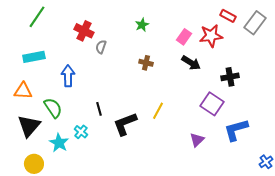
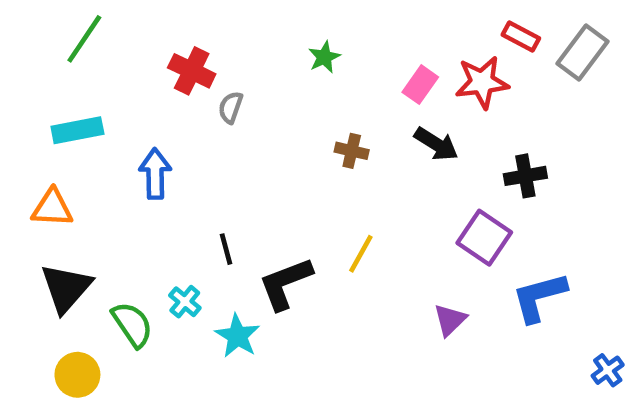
brown cross: (146, 63) -> (352, 151), moved
green semicircle: (53, 108) -> (132, 325), moved
cyan star: (59, 143) -> (237, 336), moved

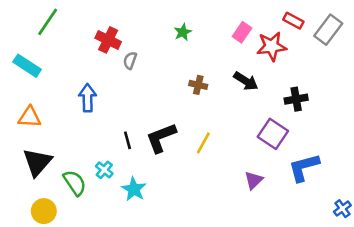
pink rectangle: (420, 85) -> (242, 32), moved
cyan rectangle: (77, 130) -> (27, 66), moved, turned 44
black L-shape: (285, 283) -> (161, 138), moved

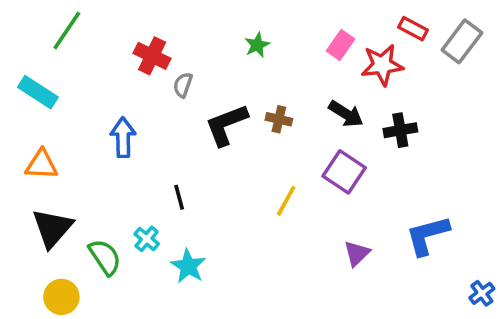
black cross: (296, 99) -> (400, 130), moved
purple square: (273, 134) -> (344, 172), moved
black L-shape: (161, 138) -> (226, 125), moved

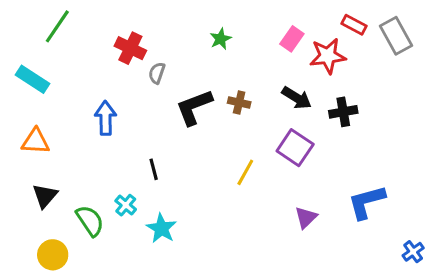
gray rectangle: (462, 41) -> (396, 36), turned -66
black triangle: (52, 228) -> (45, 196), size x0.7

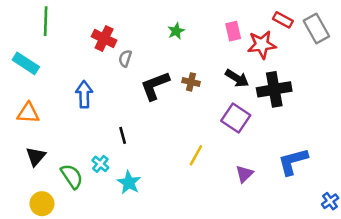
green line: (57, 26) -> (46, 21), turned -32
pink rectangle: (292, 39) -> (233, 31), turned -48
black cross: (343, 112) -> (274, 89), size x1.5
yellow line: (245, 172) -> (196, 155), moved

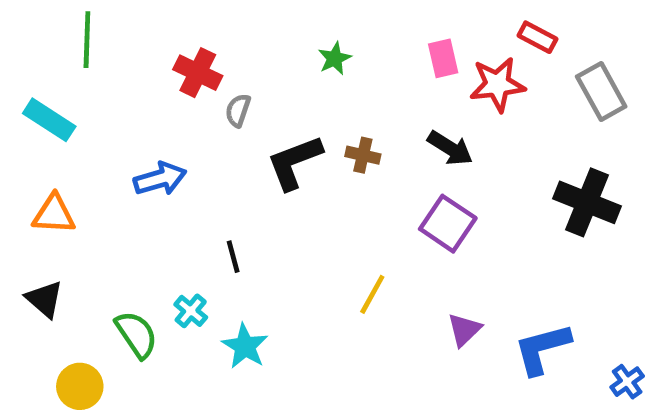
gray rectangle: (316, 29) -> (601, 91), moved
black cross: (274, 89) -> (587, 202), moved, turned 32
blue arrow: (84, 94) -> (160, 179), turned 75
black triangle: (36, 156) -> (44, 299), moved, turned -30
blue L-shape: (293, 161) -> (542, 349), moved

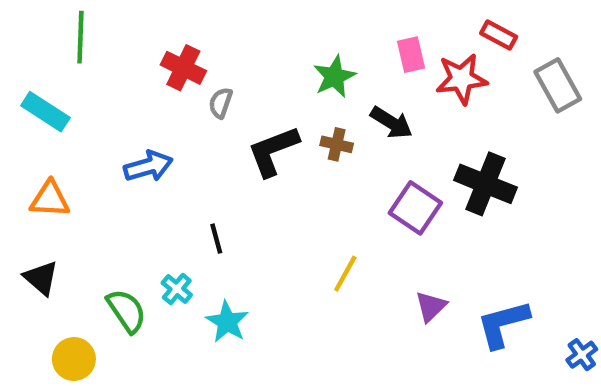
green star: (335, 58) -> (334, 77), moved, size x1.4
black arrow: (450, 148) -> (391, 123), moved
black cross: (587, 202) -> (485, 184), moved

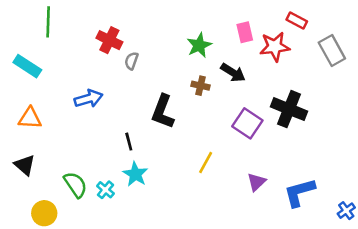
black L-shape: (273, 151) -> (163, 112), moved, turned -48
cyan cross: (177, 289) -> (105, 190), moved
cyan star: (227, 322) -> (135, 174), moved

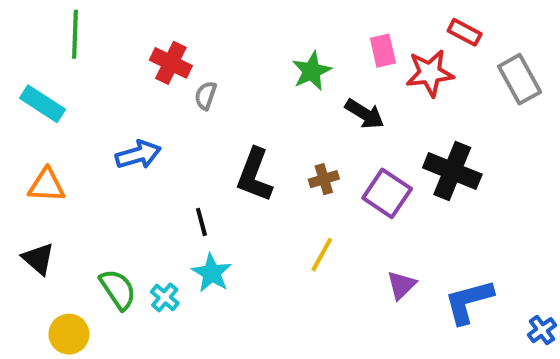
brown cross: (200, 86) -> (324, 179), moved, turned -30

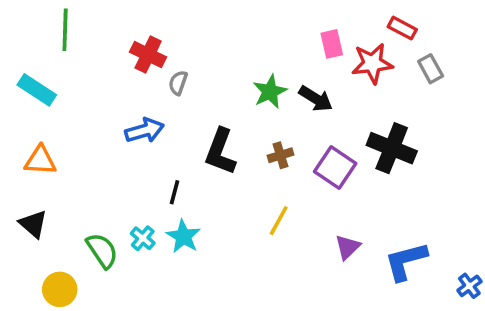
green star: (312, 71) -> (270, 92), moved
gray rectangle: (520, 79) -> (431, 69), moved, size x0.7
blue arrow: (138, 155) -> (144, 130), moved
black line: (201, 222) -> (174, 192), turned 30
cyan cross: (165, 297) -> (143, 238), moved

